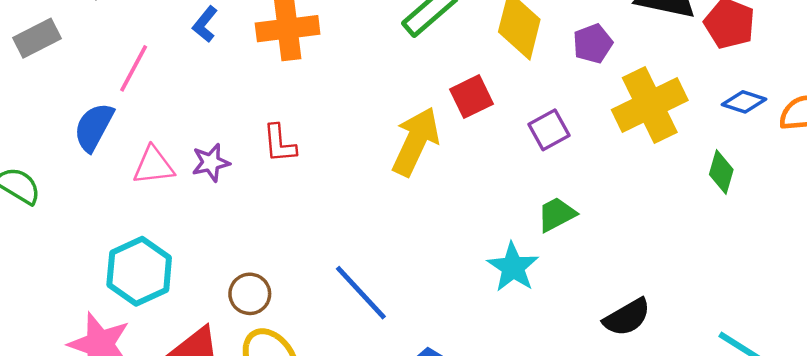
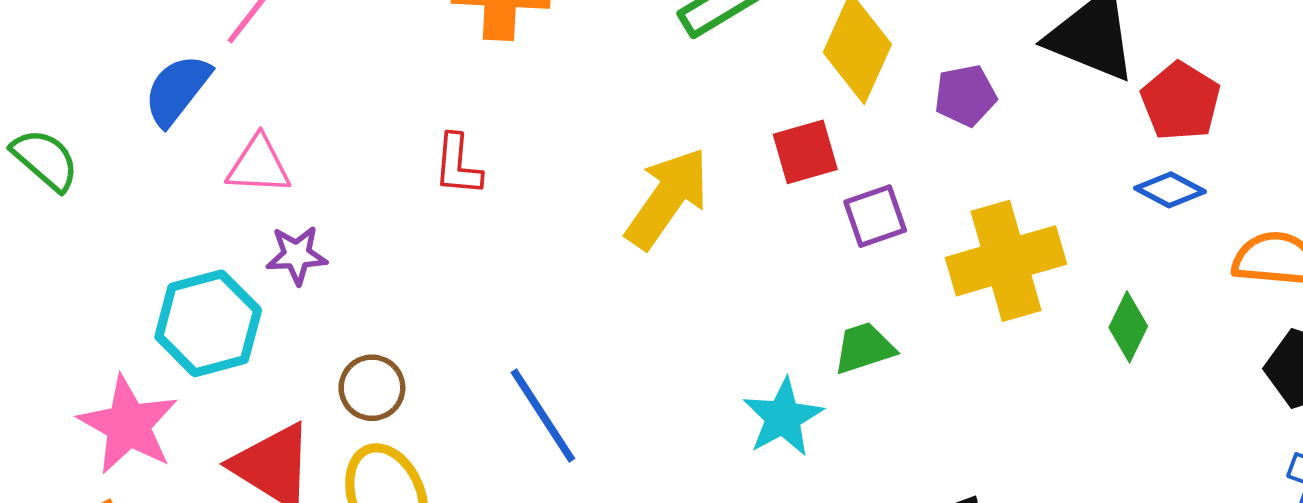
red square: (471, 97) -> (805, 152), moved
blue diamond: (744, 102) -> (1170, 190), moved
yellow cross: (650, 105) -> (1006, 261), moved
purple star: (211, 163) -> (297, 255), moved

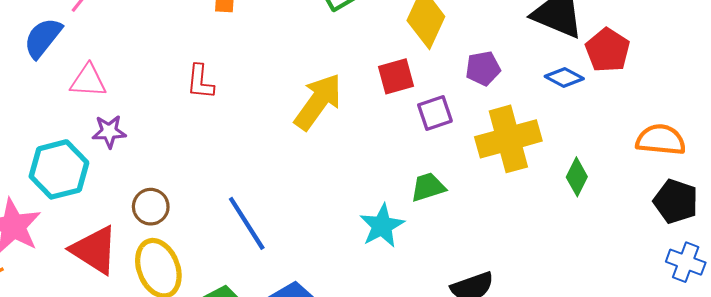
purple pentagon: (965, 95) -> (483, 68), moved
blue diamond: (1170, 190) -> (564, 77), moved

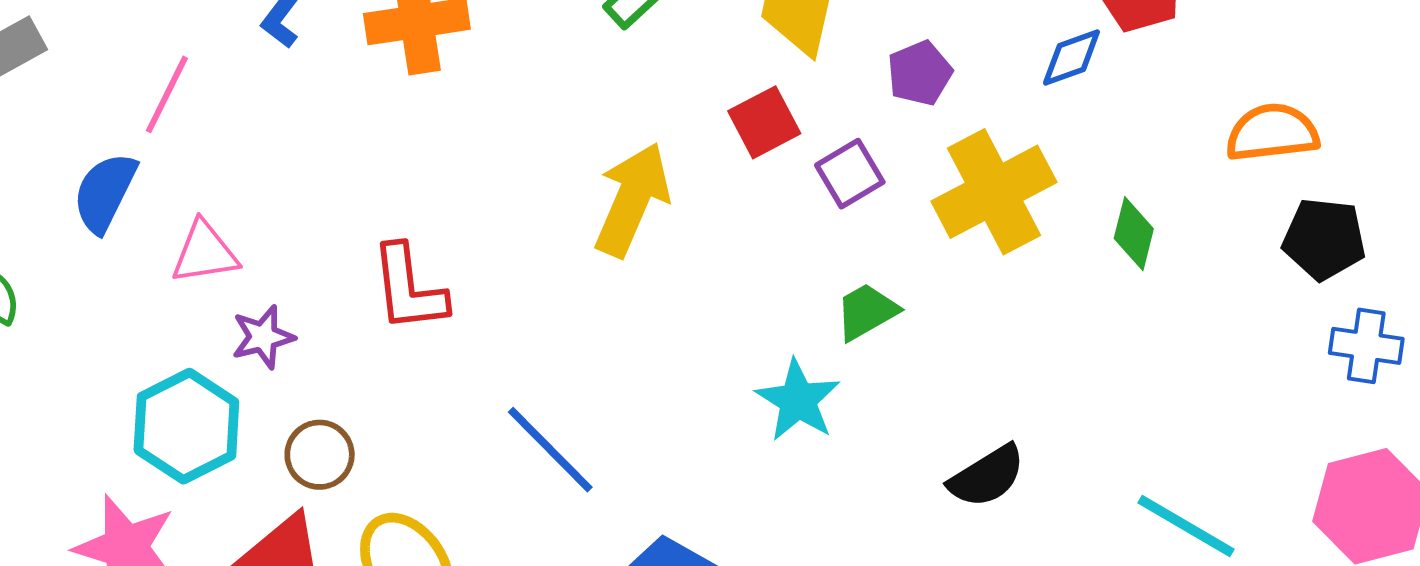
blue diamond: (564, 77) -> (1071, 57), turned -36
red L-shape: (200, 82) -> (409, 288), moved, size x1.4
brown circle: (151, 207) -> (320, 455), moved

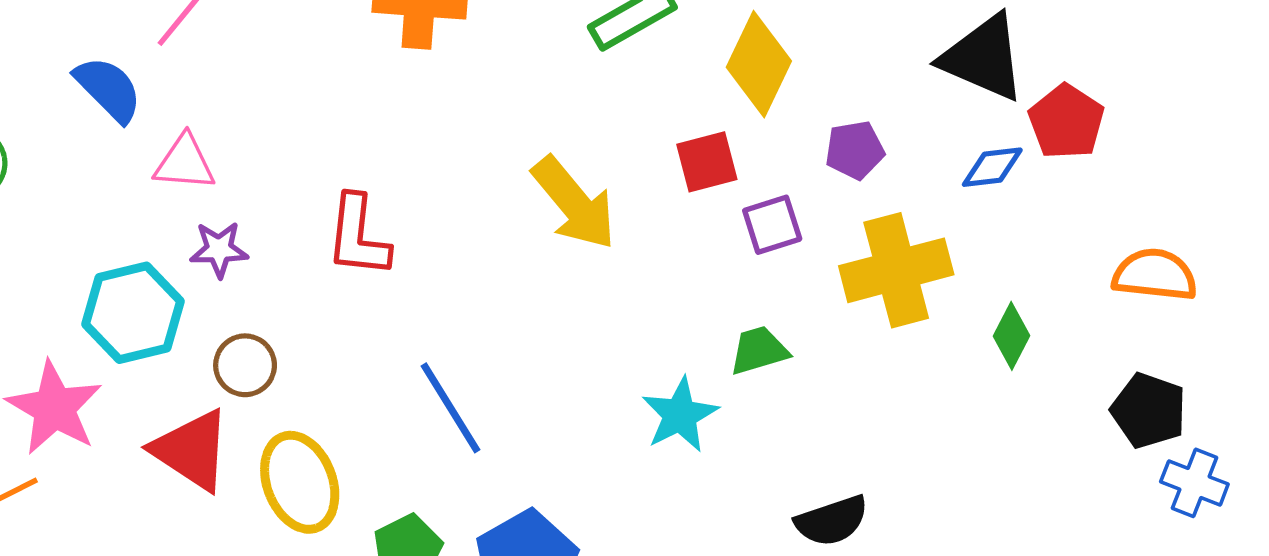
blue semicircle: (105, 192) -> (108, 89), turned 96
yellow arrow: (632, 199) -> (574, 203), turned 104
black pentagon: (1324, 239) -> (1149, 411), moved

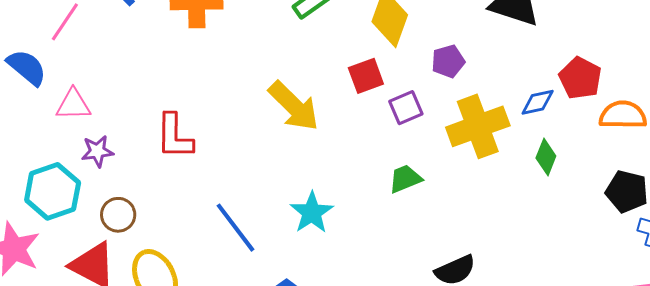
red pentagon: (1066, 122) -> (580, 78), moved
blue diamond: (992, 167) -> (538, 102), moved
cyan star: (680, 415) -> (312, 213), moved

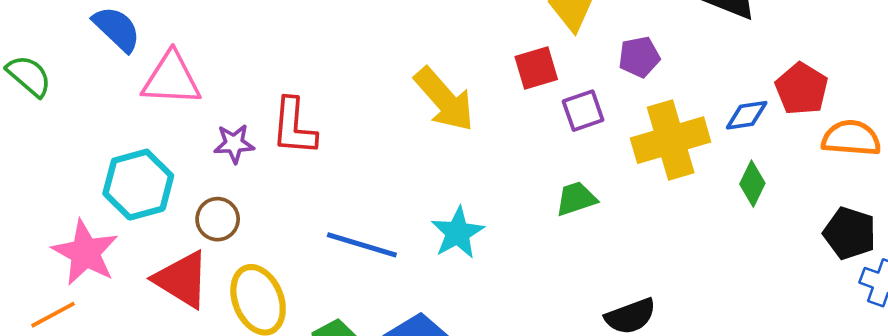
pink triangle: (73, 105) -> (171, 79), size x1.4
purple star: (97, 151) -> (234, 144), moved
blue line: (236, 228) -> (362, 245), turned -40

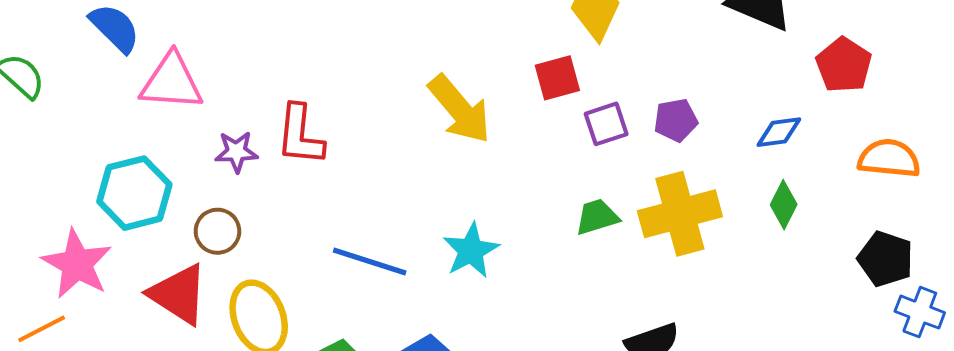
purple pentagon: (639, 57) -> (676, 120), moved
red pentagon: (802, 89) -> (844, 65), moved
yellow cross: (671, 140) -> (680, 214), moved

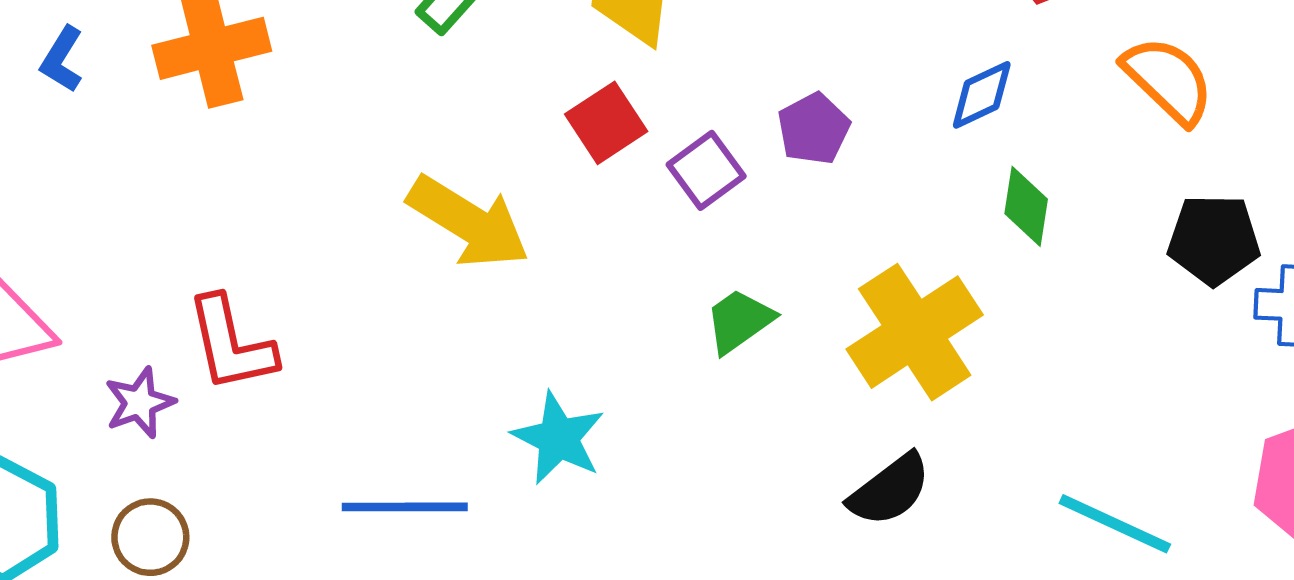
orange semicircle: (889, 158) -> (1168, 80), turned 56
yellow cross: (680, 214) -> (915, 332), moved

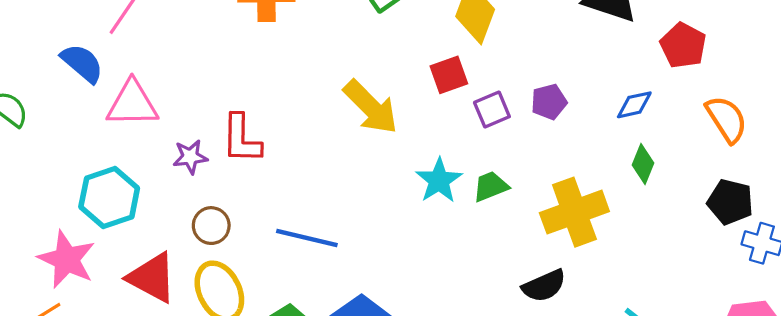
cyan star: (558, 438) -> (439, 180), moved
brown circle: (150, 537) -> (211, 226), moved

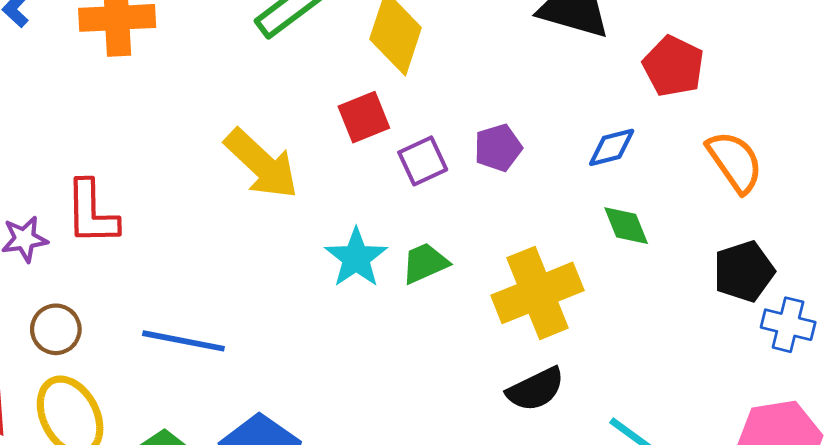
green diamond: (643, 164) -> (626, 226), turned -42
black pentagon: (730, 202) -> (744, 271), turned -30
black semicircle: (544, 286) -> (536, 389), moved

